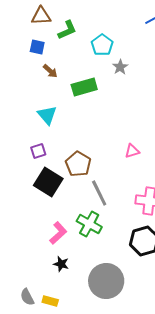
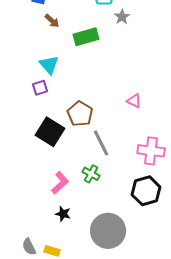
purple square: (38, 151) -> (40, 88), moved
pink triangle: (132, 151) -> (134, 101), turned 42
green cross: (89, 224) -> (91, 174), size x0.7

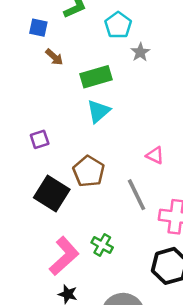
cyan triangle: (49, 65) -> (98, 111), moved, turned 30
gray line: (101, 143) -> (137, 195), moved
pink L-shape: (60, 183) -> (64, 256), size x1.4

